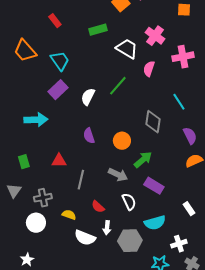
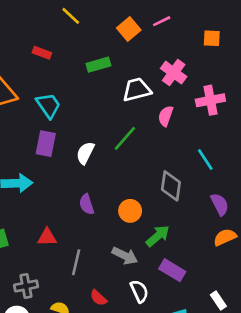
red rectangle: (55, 21) -> (42, 53), turned -32
white trapezoid: (127, 49) -> (137, 90), turned -45
purple rectangle: (58, 90) -> (46, 144), turned -36

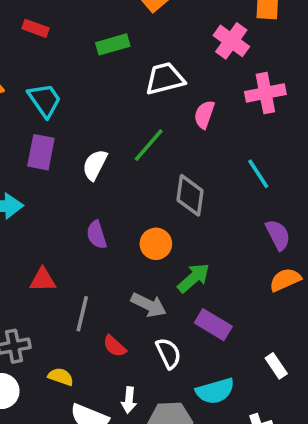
pink cross: (174, 73) -> (231, 41), moved
gray diamond: (171, 186) -> (190, 195), moved
red semicircle: (98, 298) -> (115, 346), moved

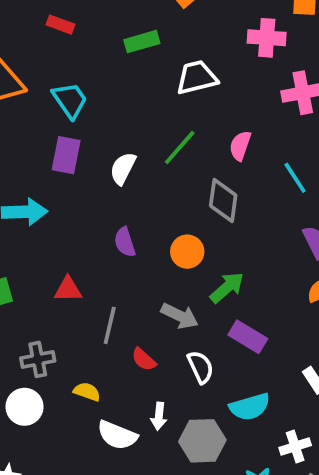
pink cross: (231, 41) -> (267, 38), turned -32
pink semicircle: (204, 115) -> (240, 146), moved

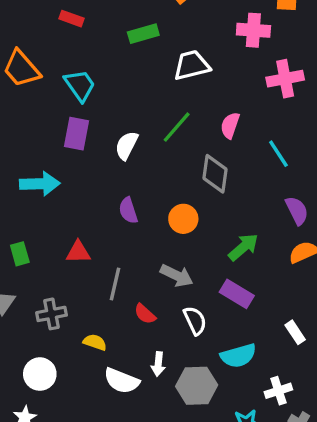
green arrow: (227, 288) -> (243, 247), moved
white circle: (25, 407) -> (40, 374), moved

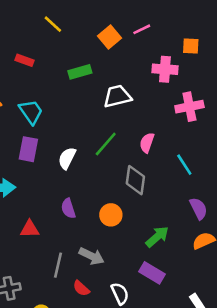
red triangle: (78, 252) -> (30, 229), moved
gray arrow: (177, 276) -> (92, 256), moved

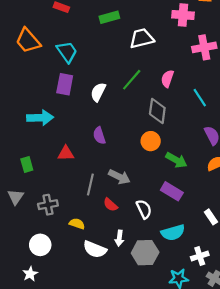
orange circle: (111, 215) -> (151, 141), moved
green arrow: (157, 237) -> (176, 160), turned 70

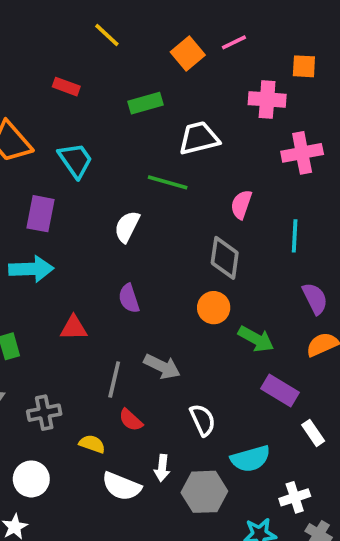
green line: (132, 80) -> (168, 182), moved, turned 65
purple rectangle: (65, 84) -> (40, 214), moved
cyan line: (200, 98) -> (295, 236), turned 36
purple rectangle: (172, 191) -> (280, 391), moved
red semicircle: (110, 205) -> (131, 420), moved

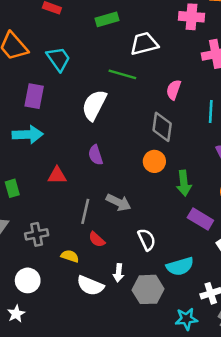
white semicircle: (127, 227) -> (94, 105), size x1.4
green arrow: (256, 339) -> (184, 183), turned 55

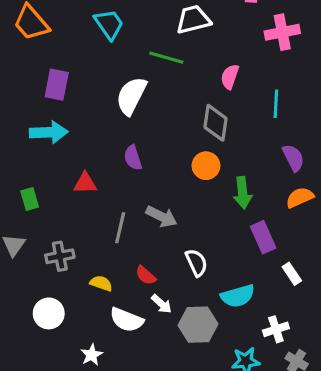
cyan trapezoid: (58, 59) -> (109, 24), moved
purple rectangle: (200, 219) -> (263, 237), turned 35
red semicircle: (97, 240) -> (146, 275), moved
white arrow: (119, 273) -> (162, 304), turned -54
white star: (16, 314) -> (92, 355), moved

